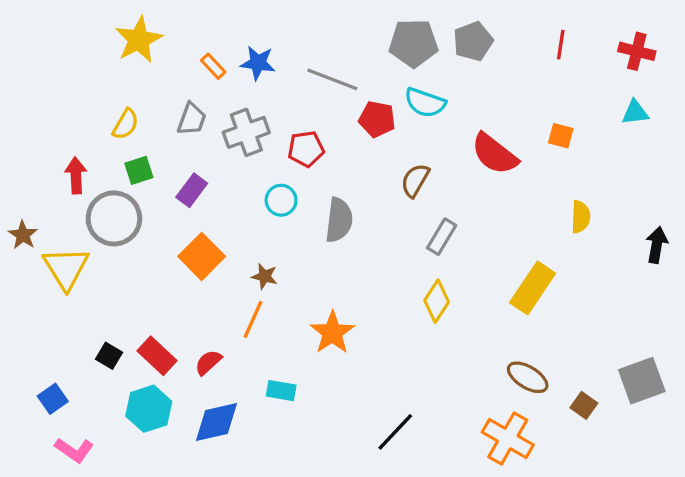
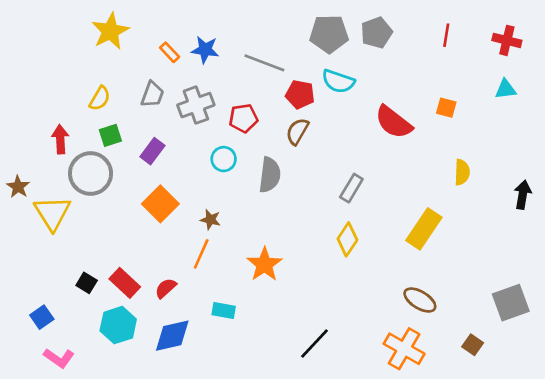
brown semicircle: (415, 180) -> (297, 131), moved
brown square: (584, 405) -> (473, 345), moved

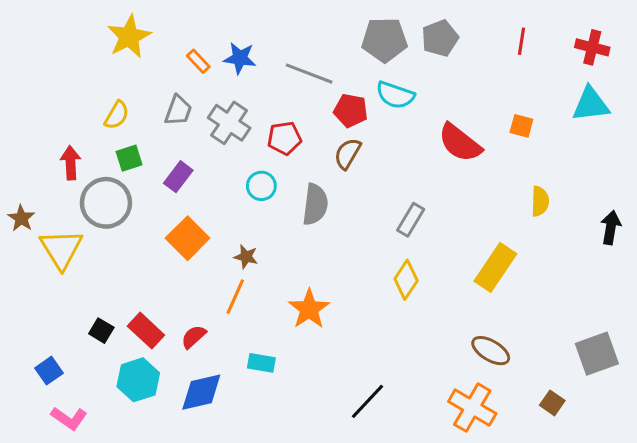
cyan triangle: (506, 89) -> (591, 104), size x1.5
gray cross: (196, 105) -> (229, 123), turned -36

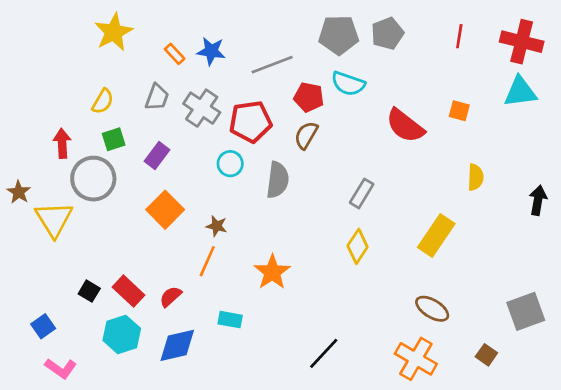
red cross: (592, 47) -> (522, 42), size x1.4
gray line: (309, 74) -> (272, 65), turned -42
red pentagon: (284, 138) -> (251, 122), size x1.4

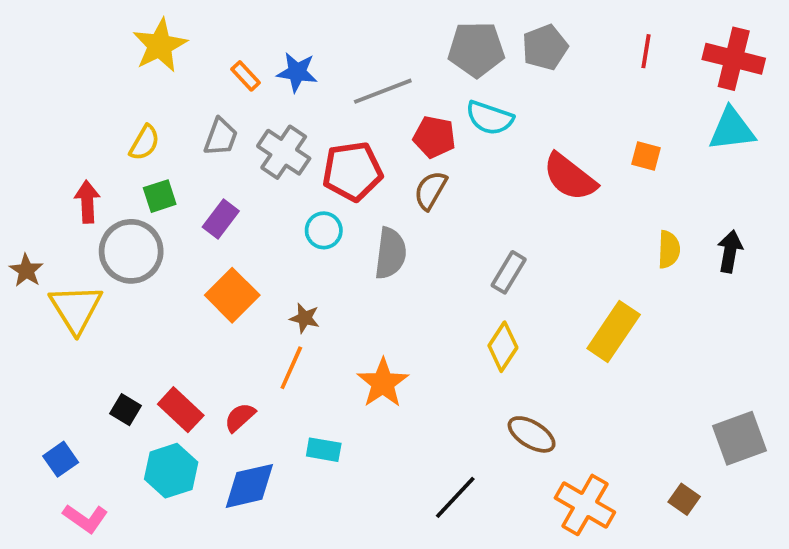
black arrow: (538, 200) -> (730, 251), moved
brown ellipse: (432, 309) -> (532, 434), moved

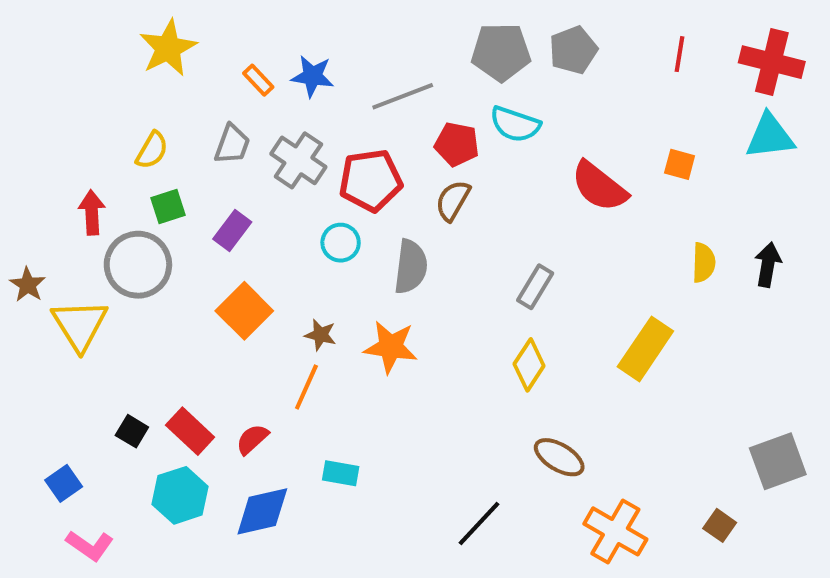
orange star: (383, 383) -> (391, 347), moved, turned -30

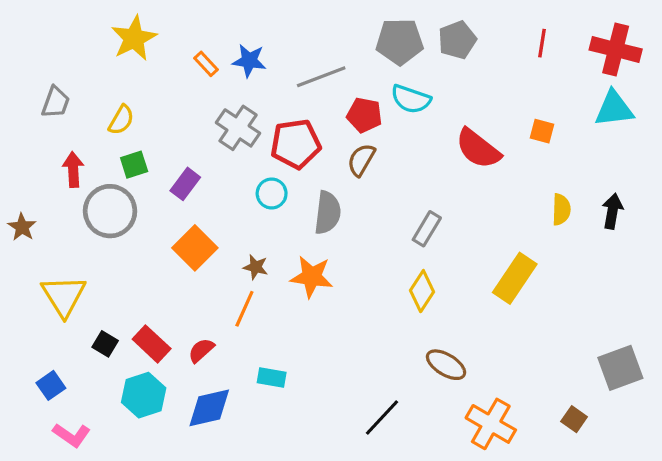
gray trapezoid: (232, 144) -> (56, 102), moved
yellow triangle: (80, 325) -> (64, 296), moved

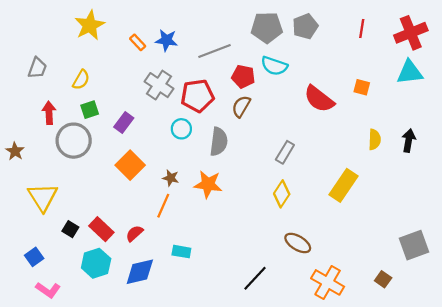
red cross: (616, 49) -> (411, 33), turned -36

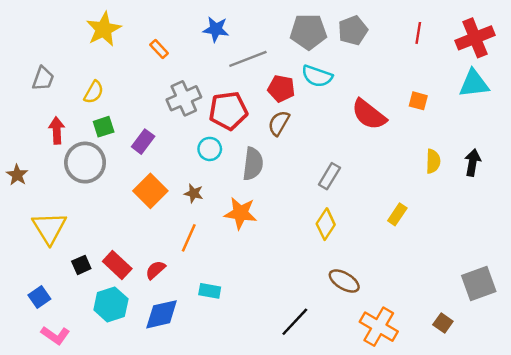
blue star: (166, 40) -> (216, 29), moved
gray cross: (159, 85) -> (184, 98), turned 32
brown star: (171, 178) -> (194, 193), moved
yellow rectangle: (344, 185) -> (397, 214), size x0.6
black square: (70, 229) -> (81, 265), turned 35

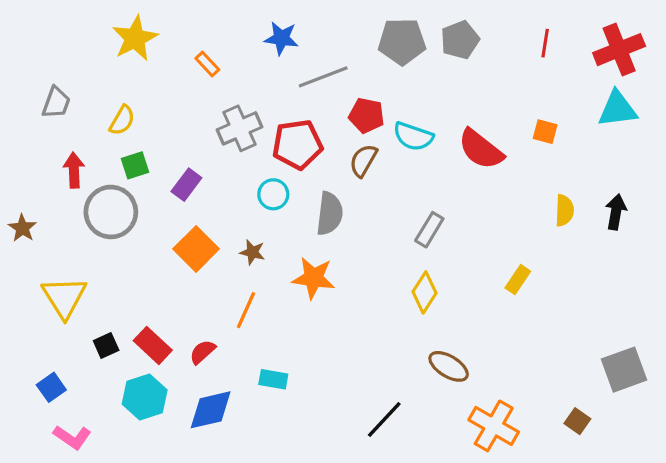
cyan semicircle: (317, 76) -> (413, 136), moved

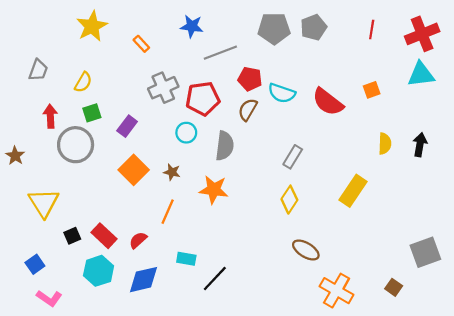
orange square: (545, 132) -> (372, 90), turned -35
yellow rectangle: (518, 280) -> (353, 191), size x1.6
black line: (384, 419) -> (215, 279), moved

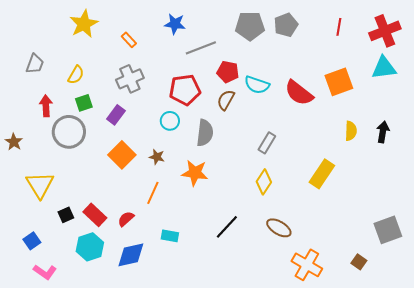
gray cross: (163, 88) -> (130, 79), moved
orange square: (372, 90) -> (339, 82), size x1.8
black line: (215, 279) -> (227, 227), moved

